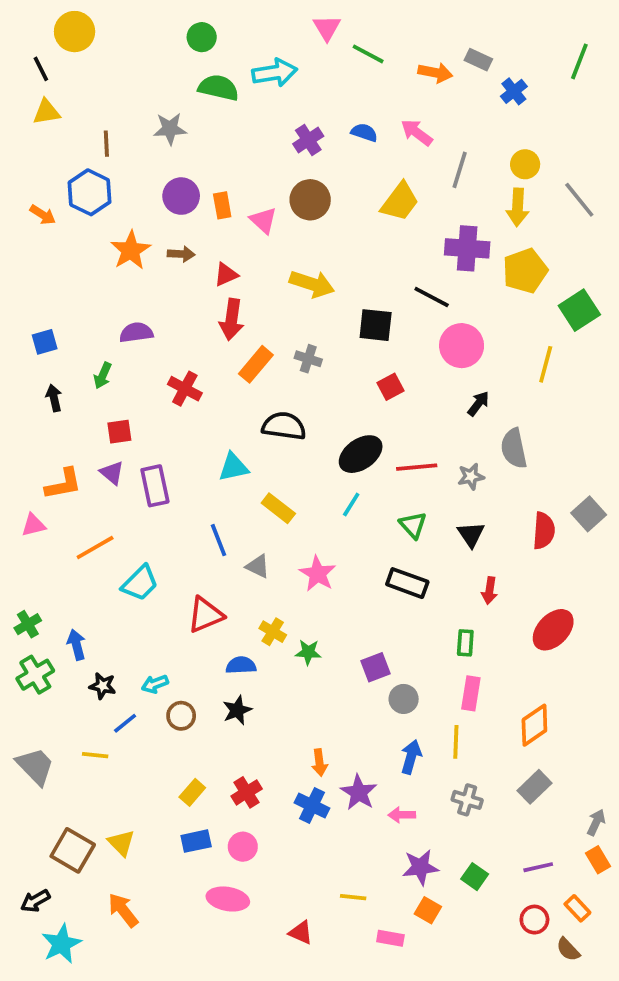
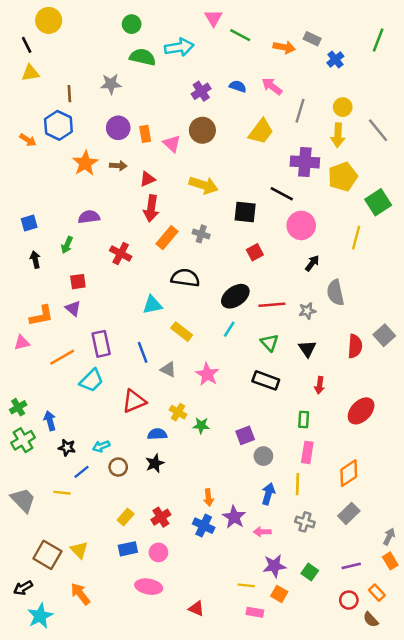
purple rectangle: (155, 486) -> (101, 344), moved
yellow line: (353, 897) -> (246, 585), moved

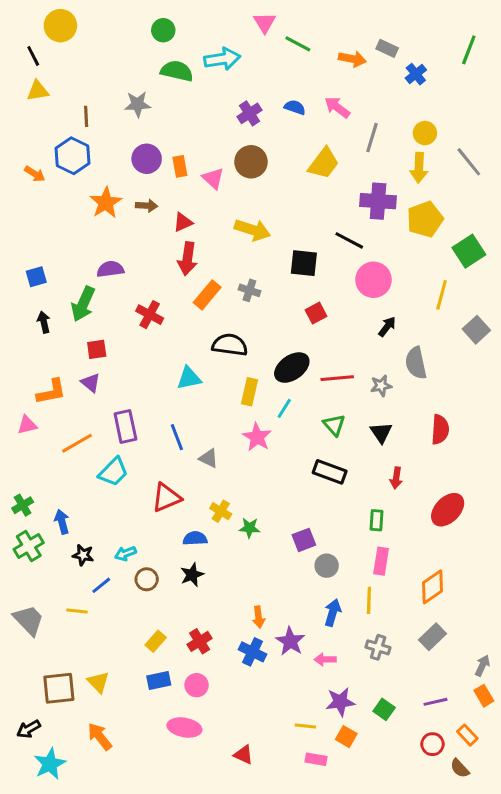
green arrow: (67, 245) -> (83, 304), size x1.6
yellow rectangle: (182, 332) -> (249, 392), moved, turned 65
gray square: (384, 335) -> (476, 330), moved
pink star: (207, 374) -> (257, 437), moved
brown square: (47, 555) -> (59, 688), turned -36

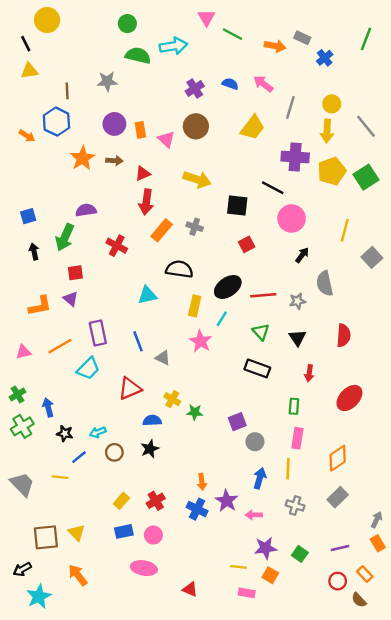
green square: (469, 251) -> (366, 177), moved
pink triangle: (27, 425) -> (23, 352), moved

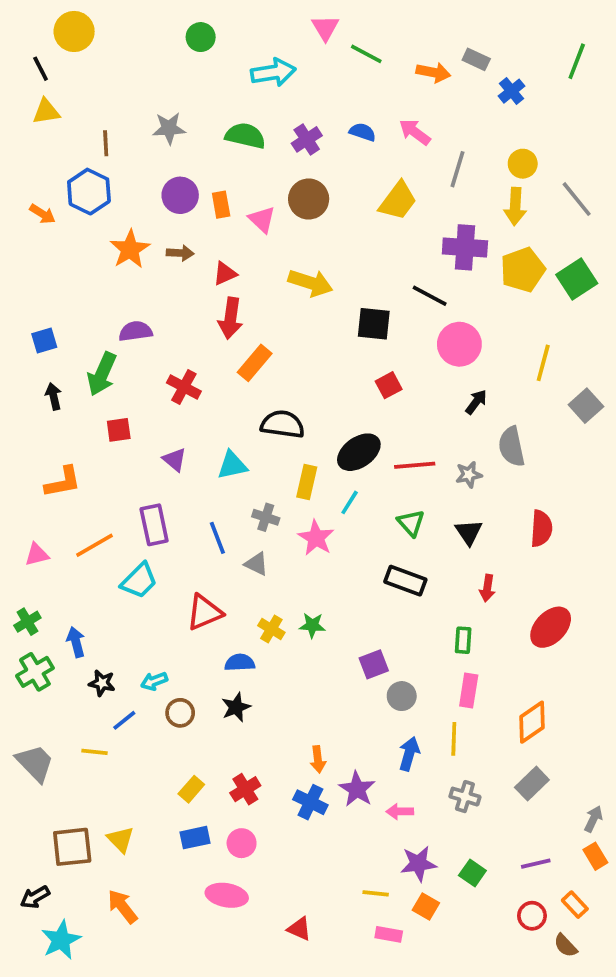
green semicircle: (138, 55) -> (245, 136), moved
gray cross: (195, 227) -> (266, 517), moved
purple triangle: (71, 299) -> (175, 460), moved
green star: (195, 412) -> (312, 625), moved

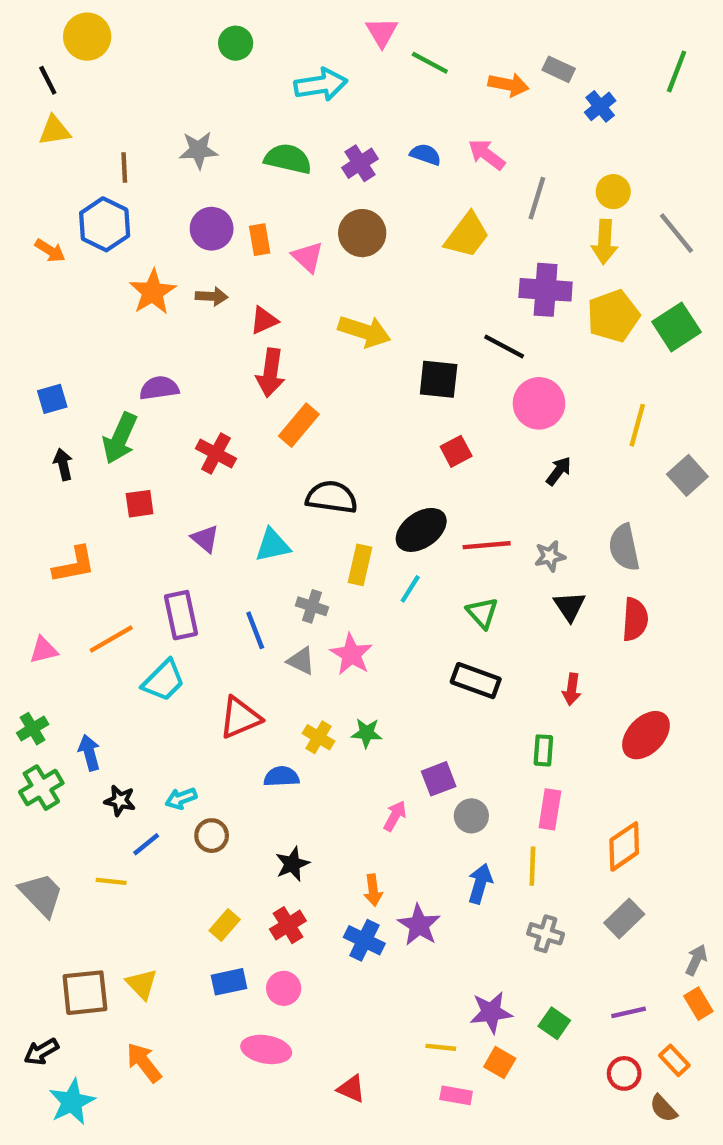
gray semicircle: (512, 447) -> (624, 547), moved
black triangle: (469, 532) -> (570, 606), moved
pink star: (316, 538) -> (351, 654), moved
black star: (236, 707) -> (292, 864), moved
pink arrow: (400, 811) -> (395, 816), moved, turned 120

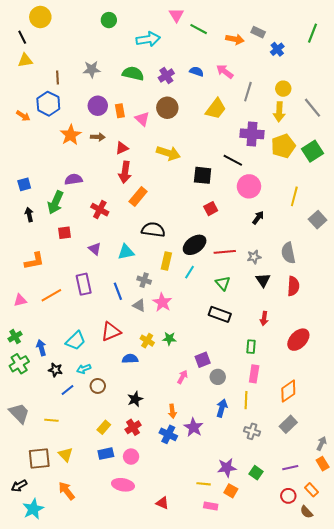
cyan trapezoid: (164, 681) -> (76, 341), moved
yellow line: (111, 881) -> (51, 420), moved

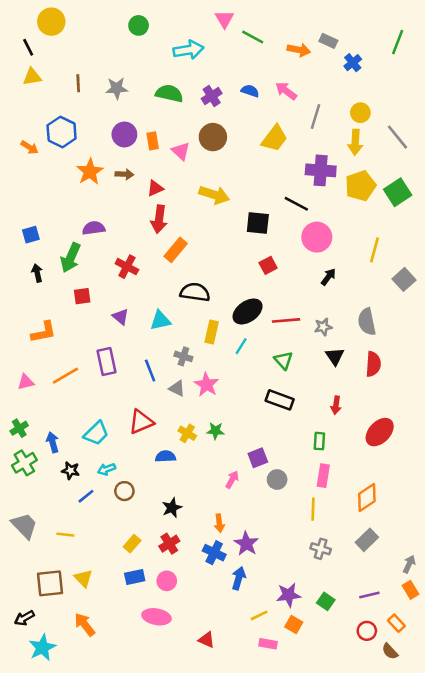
brown line: (57, 77) -> (78, 83), moved
blue arrow: (222, 408) -> (239, 578), moved
yellow line: (204, 484) -> (259, 615), turned -32

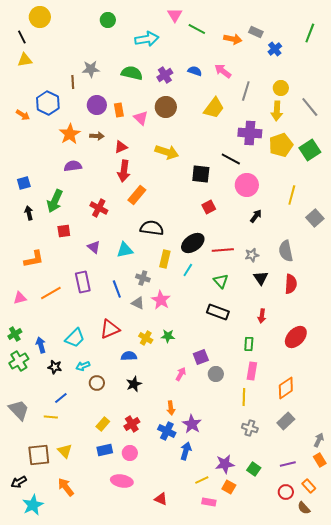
brown line: (78, 83) -> (73, 82), moved
purple semicircle: (94, 228) -> (73, 166), moved
blue line: (86, 496) -> (61, 398), moved
black star: (172, 508) -> (134, 384), moved

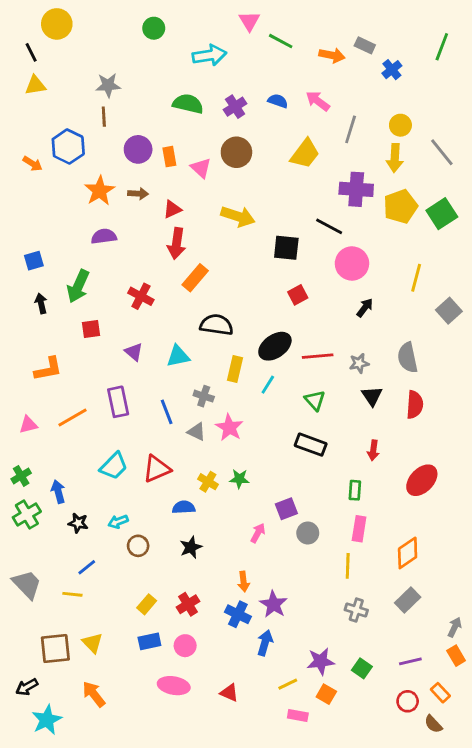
gray star: (91, 69) -> (108, 85), moved
cyan trapezoid: (75, 338) -> (114, 466), moved
red triangle: (161, 499) -> (229, 693), moved

